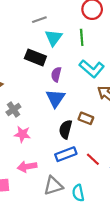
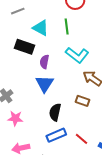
gray line: (39, 20) -> (18, 11), moved
cyan triangle: (54, 38) -> (41, 28), turned -36
brown rectangle: (86, 118) -> (82, 101), moved

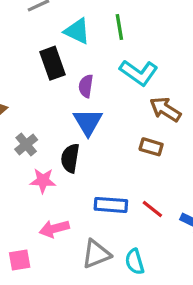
black rectangle: (25, 47) -> (52, 63), turned 54
black semicircle: (55, 112) -> (70, 158), moved
blue rectangle: (56, 135) -> (111, 205), turned 30

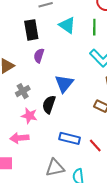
black rectangle: (52, 63) -> (31, 30), moved
purple semicircle: (86, 86) -> (39, 56), moved
pink arrow: (54, 229) -> (19, 138), moved

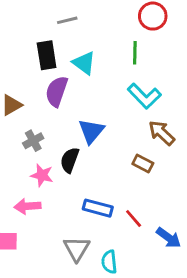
cyan triangle: (67, 25) -> (84, 63), moved
purple semicircle: (39, 56) -> (57, 91), size x1.5
gray triangle: (55, 168) -> (77, 249), turned -48

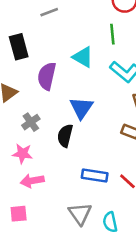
black rectangle: (47, 55) -> (19, 47), moved
cyan triangle: (84, 63) -> (83, 57), moved
pink star: (42, 175) -> (22, 154), moved

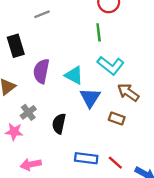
cyan triangle: (83, 57) -> (74, 75), moved
blue triangle: (81, 108) -> (90, 98), moved
pink star: (22, 154) -> (14, 132), moved

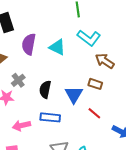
blue triangle: (90, 98) -> (74, 95), moved
blue rectangle: (86, 158) -> (50, 117), moved
red line: (115, 163) -> (94, 113), moved

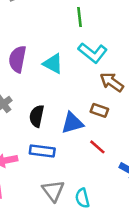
blue triangle: (74, 95) -> (72, 123), turned 42

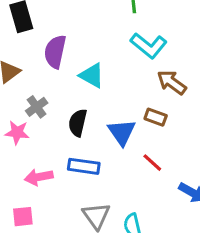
cyan triangle: (53, 64) -> (92, 75), moved
blue triangle: (72, 123) -> (122, 132), turned -50

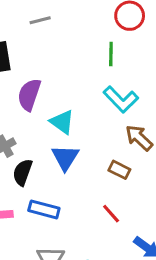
black semicircle: (78, 123) -> (23, 172), moved
blue triangle: (122, 132) -> (65, 158), moved

